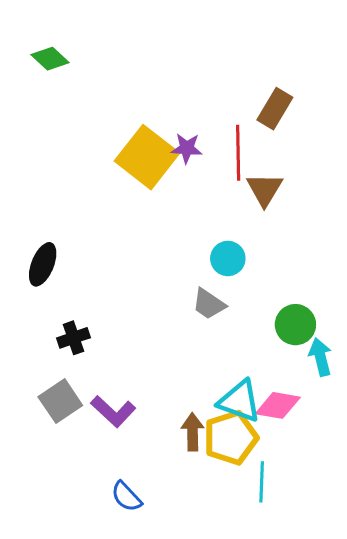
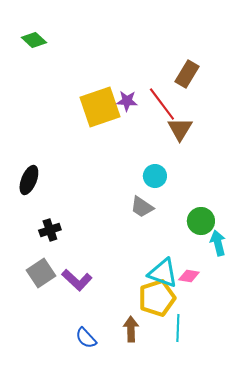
red line: (238, 153) -> (162, 104), turned -36
yellow square: (147, 157) -> (100, 107), turned 33
pink diamond: (278, 405) -> (189, 276), size x0.7
brown arrow: (193, 432) -> (131, 329), moved

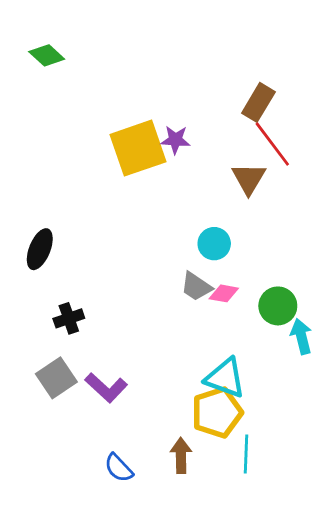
red line: (162, 104) -> (272, 144), moved
pink diamond: (189, 276) -> (224, 293), moved

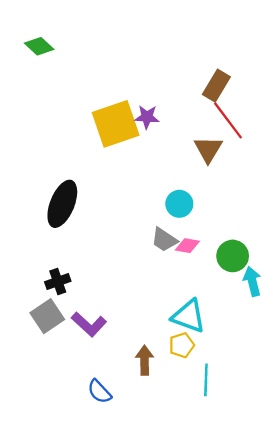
black ellipse: (40, 249) -> (62, 204), moved, size x1.4
black cross: (69, 318) -> (58, 281), moved
yellow pentagon: (217, 413) -> (182, 345), size x0.6
brown arrow: (181, 455) -> (145, 360), moved

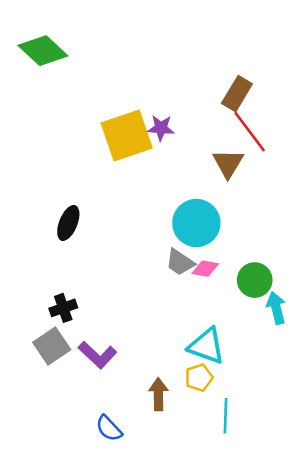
green diamond: (39, 46) -> (43, 51), size x1.5
black ellipse: (62, 204) -> (68, 223), size x0.7
cyan circle: (179, 204) -> (196, 223), size x1.6

